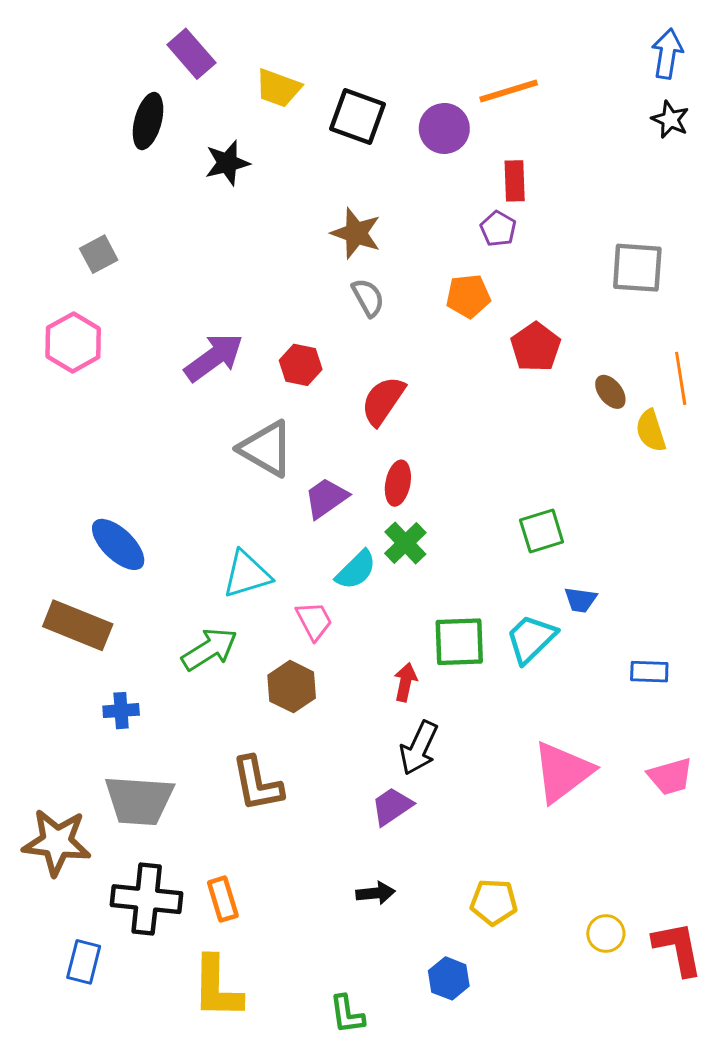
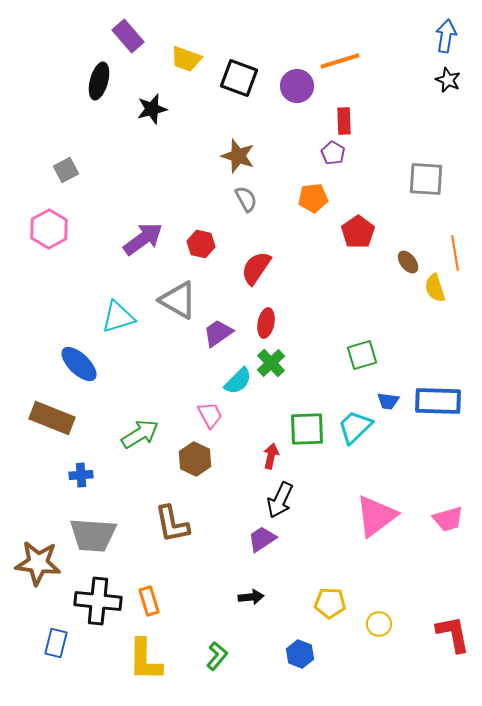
cyan triangle: (247, 574) -> (118, 317), moved
blue rectangle: (649, 672) -> (438, 401), moved, size x1.8
yellow circle: (606, 933) -> (379, 624), moved
green L-shape: (347, 1014) -> (217, 656), moved, turned -132

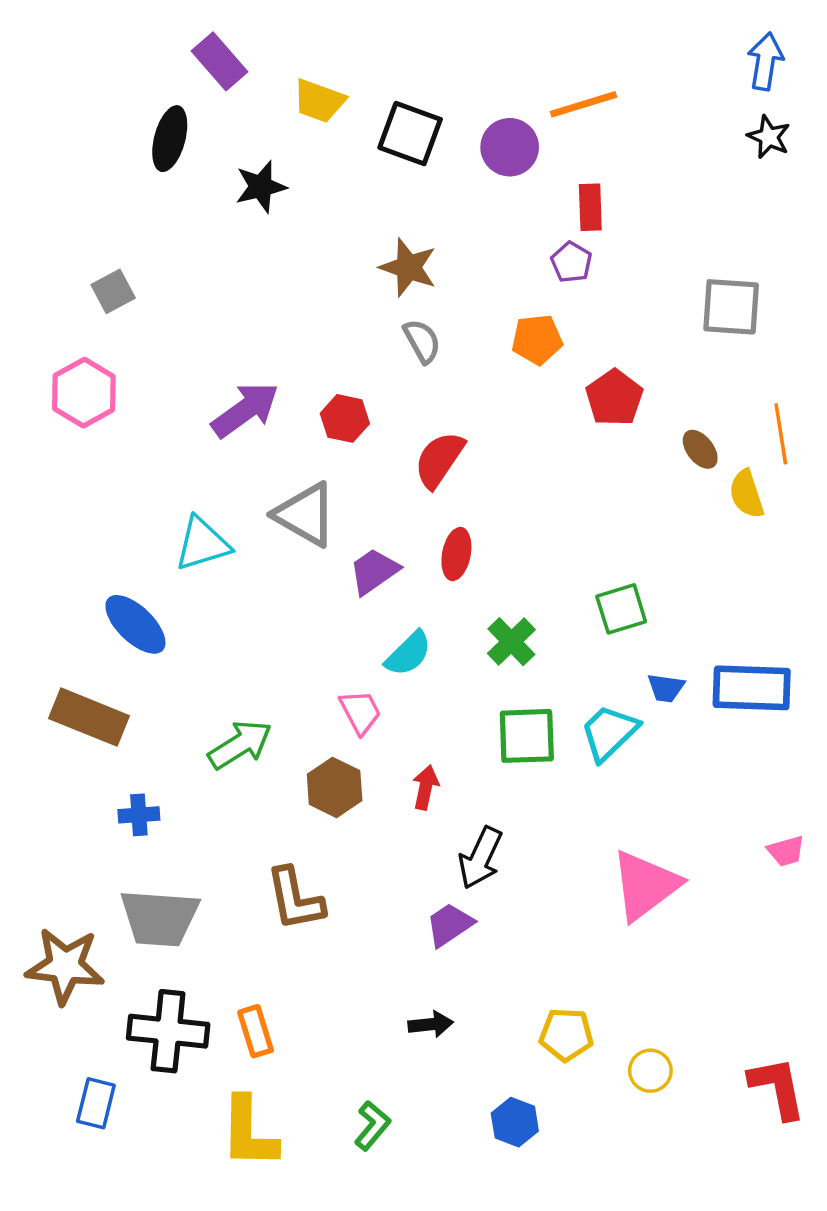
green cross: (271, 363) -> (511, 642), moved
red arrow: (271, 456) -> (426, 787), moved
pink trapezoid: (448, 519) -> (786, 851), moved, size x0.7

